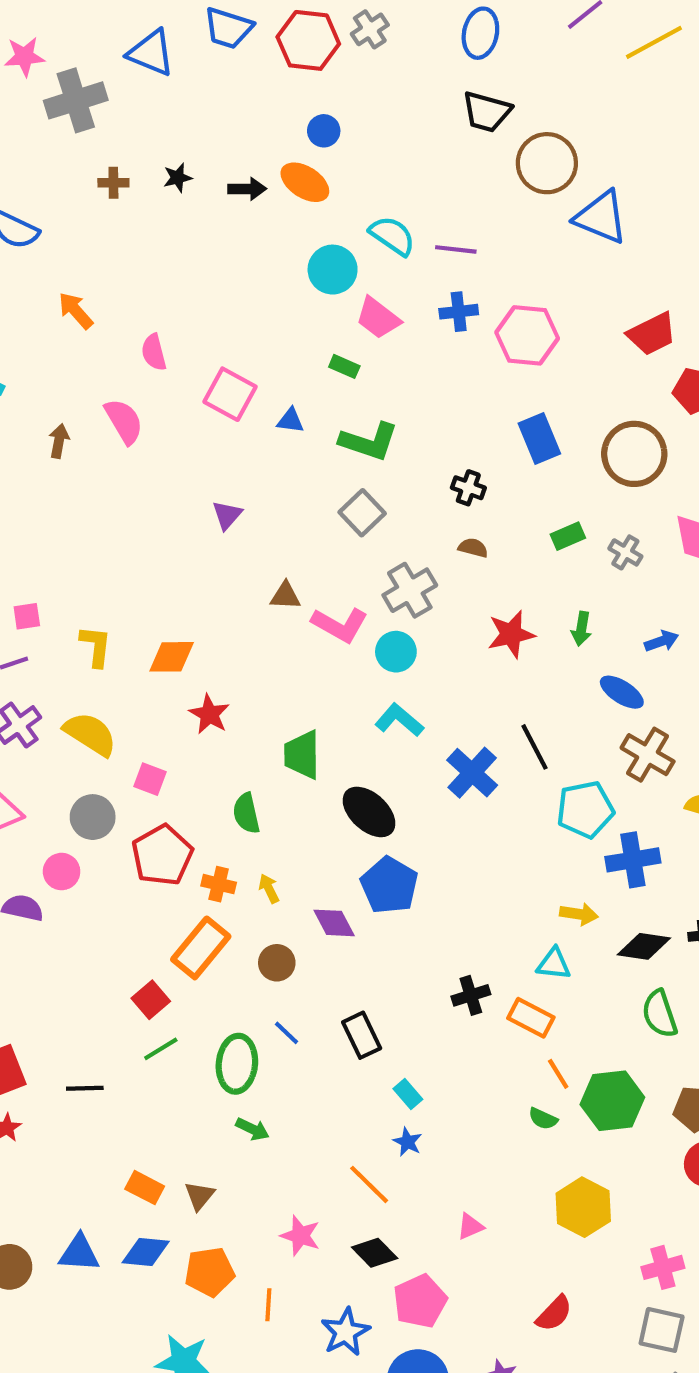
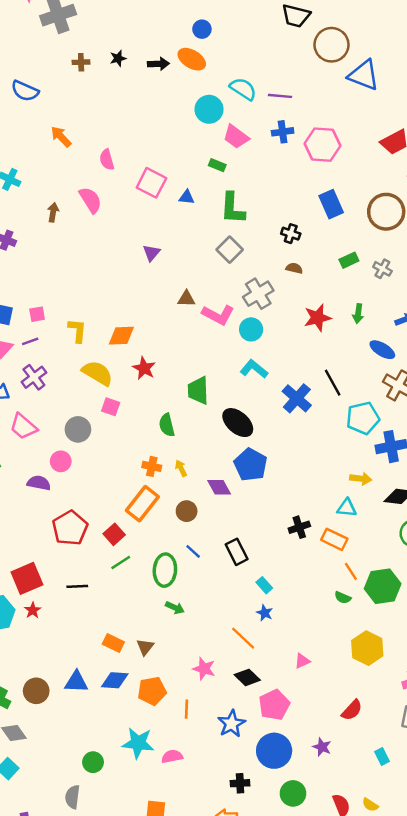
green L-shape: (369, 441) -> (233, 208), turned 76
yellow semicircle: (90, 734) -> (97, 373), moved
red pentagon: (162, 855) -> (70, 528), moved

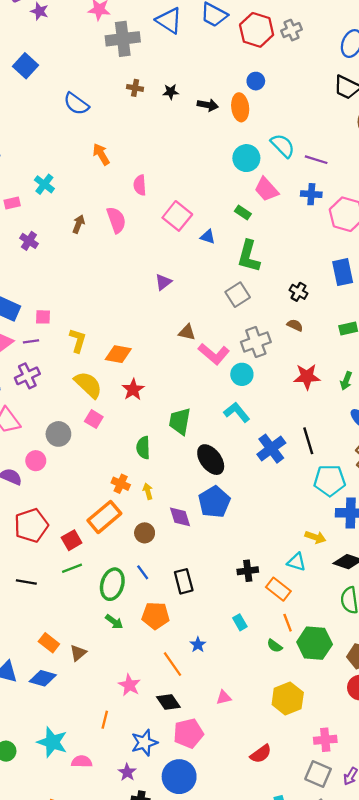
orange ellipse: (192, 59) -> (240, 107), turned 40
cyan rectangle: (264, 585) -> (240, 622), moved
orange pentagon: (152, 691) -> (156, 616), moved
purple star: (322, 747) -> (127, 772), moved

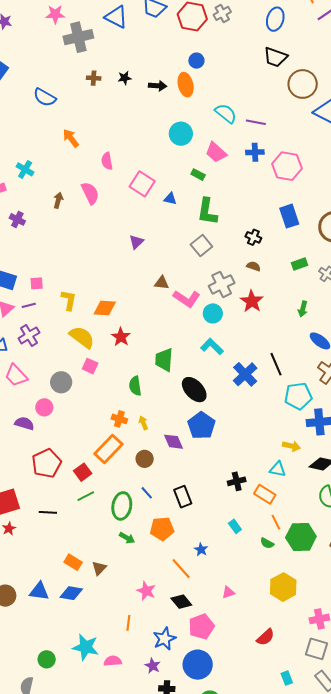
cyan circle: (246, 158) -> (181, 134), moved
red star: (307, 377) -> (252, 301), moved, turned -30

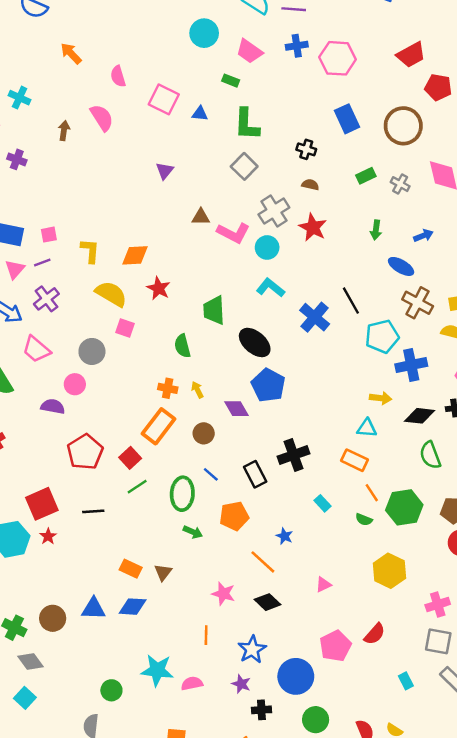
black cross: (237, 481) -> (294, 455), moved, size x1.4
pink pentagon: (201, 627) -> (335, 646), moved

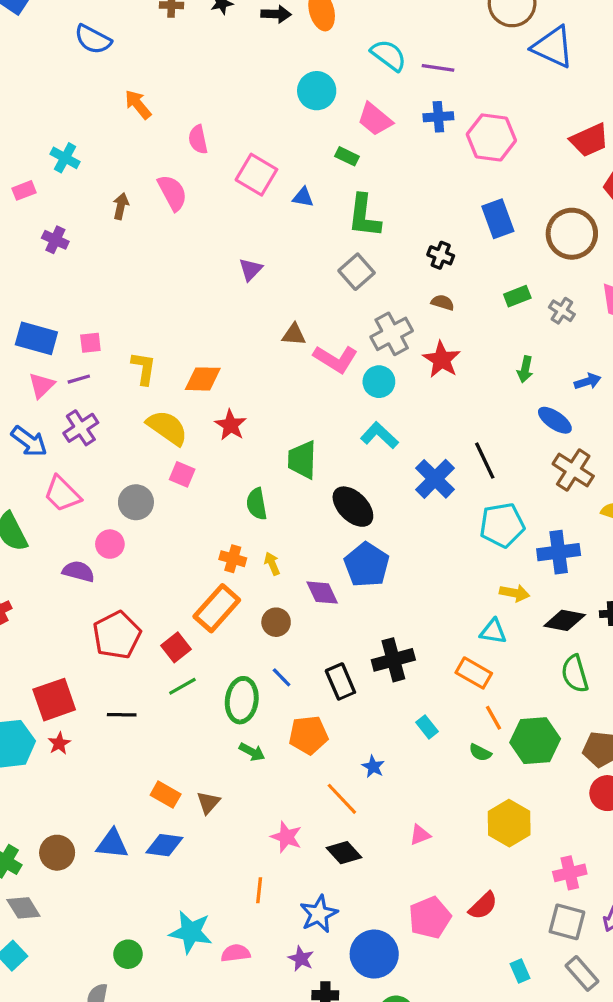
cyan pentagon: (382, 336) -> (502, 525), moved

